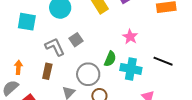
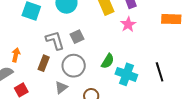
pink star: (130, 37) -> (128, 24), moved
black line: (163, 61) -> (160, 72), turned 42
gray circle: (88, 74) -> (74, 66), moved

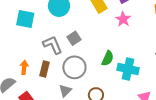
orange arrow: (16, 55) -> (24, 67), moved

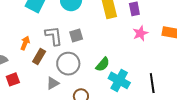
pink star: (123, 19) -> (140, 33), moved
orange arrow: (24, 67) -> (25, 43), moved

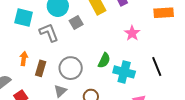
pink star: (140, 33) -> (132, 33), moved
gray L-shape: (54, 36) -> (49, 33), moved
gray square: (76, 36) -> (76, 22), moved

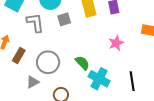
green semicircle: (104, 60) -> (82, 63), turned -84

